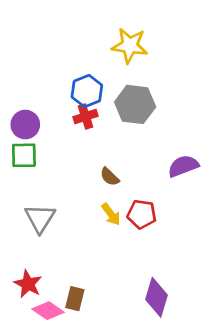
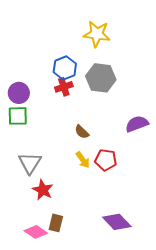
red star: (28, 284) -> (43, 190), moved
purple diamond: (156, 297) -> (117, 222), turned -60

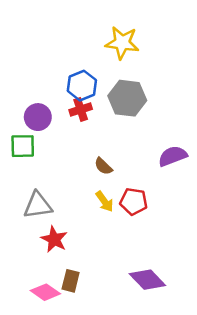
purple circle: (19, 93) -> (38, 117), moved
gray triangle: (30, 163) -> (38, 205), turned 50

